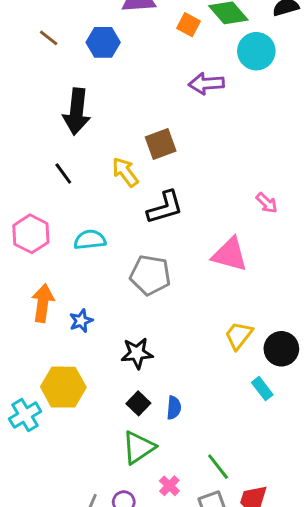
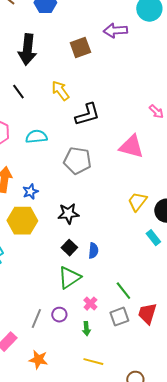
brown square: (161, 144) -> (80, 48), moved
yellow hexagon: (63, 387) -> (22, 221), moved

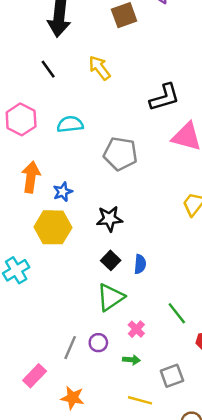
black L-shape: (87, 115) -> (165, 97), moved
gray square: (119, 317) -> (172, 376), moved
green arrow: (86, 329) -> (131, 360), turned -80

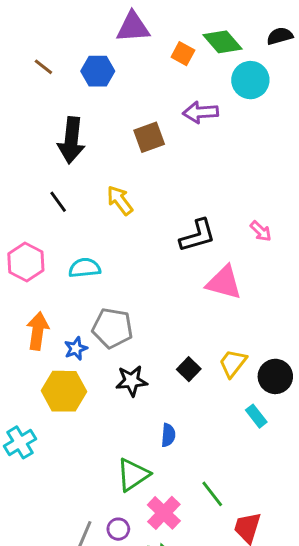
gray pentagon: (120, 154) -> (112, 328), moved
black square: (111, 260) -> (189, 369), moved
pink cross: (136, 329) -> (164, 513), size x1.6

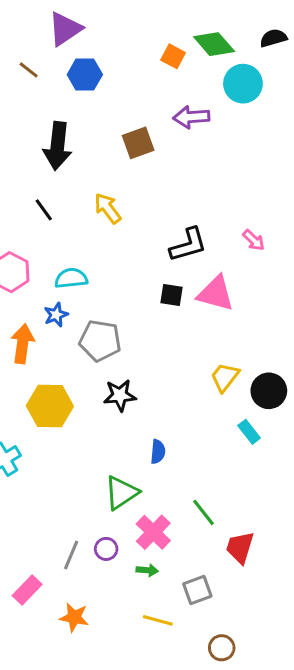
purple triangle: (133, 27) -> (65, 29), moved, turned -30
blue star: (76, 349) -> (56, 315), moved
black square: (189, 369) -> (172, 295), moved, turned -35

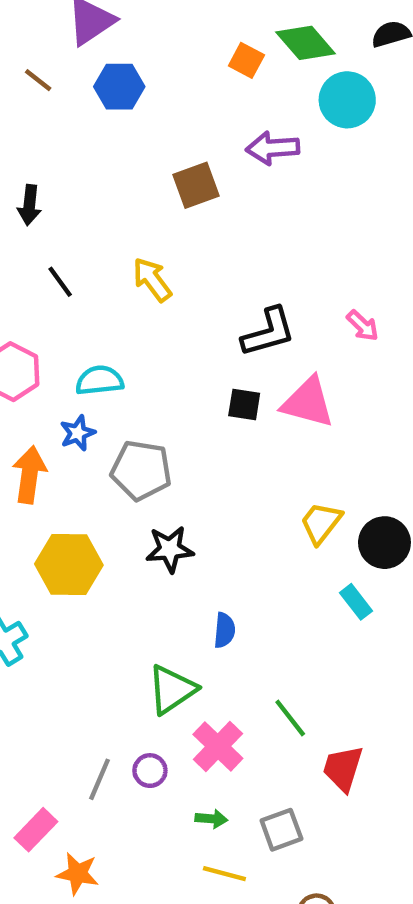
black arrow: (57, 146) -> (29, 205), moved, size x0.6
green arrow: (147, 570) -> (211, 819), moved
orange star: (74, 617) -> (78, 874), moved

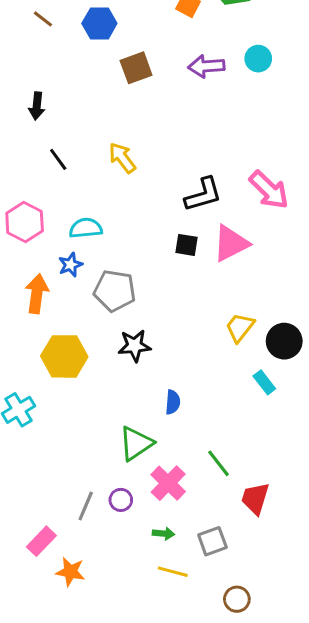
cyan circle: (347, 100) -> (258, 59), moved, size x0.7
brown square: (196, 185) -> (136, 68), moved
pink arrow: (363, 326) -> (269, 190), size x1.8
pink triangle: (308, 402) -> (231, 243), turned -42

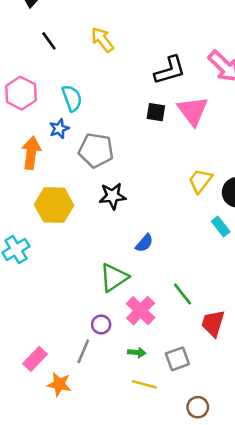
cyan semicircle: (86, 228) -> (72, 98), turned 76
pink triangle: (231, 243) -> (193, 111), turned -40
blue semicircle: (173, 402) -> (144, 243), turned 36
gray line: (86, 506) -> (83, 351), moved

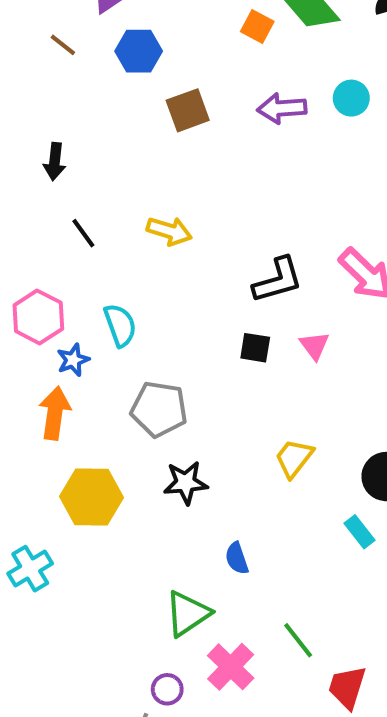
yellow arrow: (102, 40) -> (169, 231), turned 144
pink triangle: (193, 111) -> (314, 346), size x0.6
blue star: (59, 129) -> (73, 360), moved
yellow trapezoid: (200, 181) -> (294, 458), moved
blue semicircle: (144, 243) -> (237, 558), turned 120

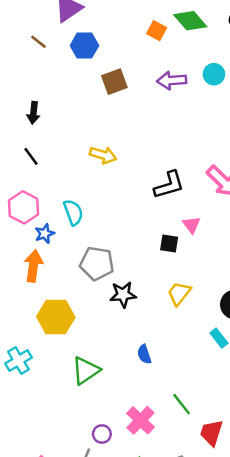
black line: (83, 233) -> (31, 156), moved
black square: (255, 348) -> (169, 244), moved
black star: (186, 483) -> (123, 295), moved
green triangle: (188, 614) -> (86, 370), moved

